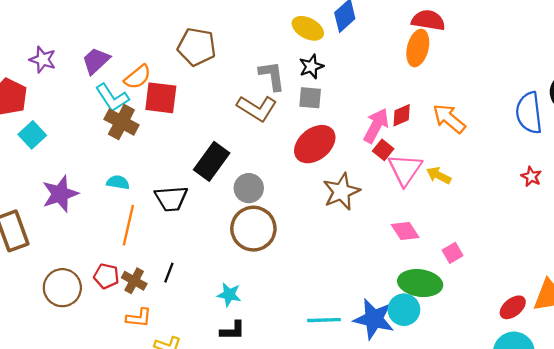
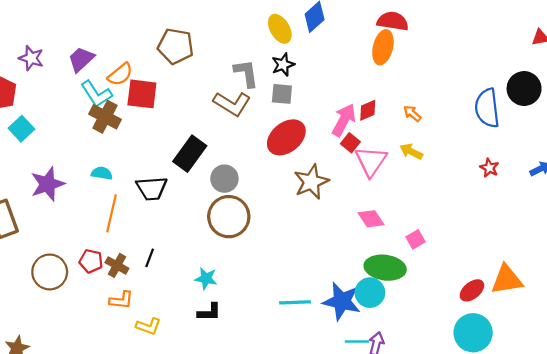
yellow ellipse: (308, 28) -> (280, 29), turned 32
orange arrow: (449, 119) -> (412, 113), size x0.6
yellow arrow: (439, 175) -> (411, 151), moved

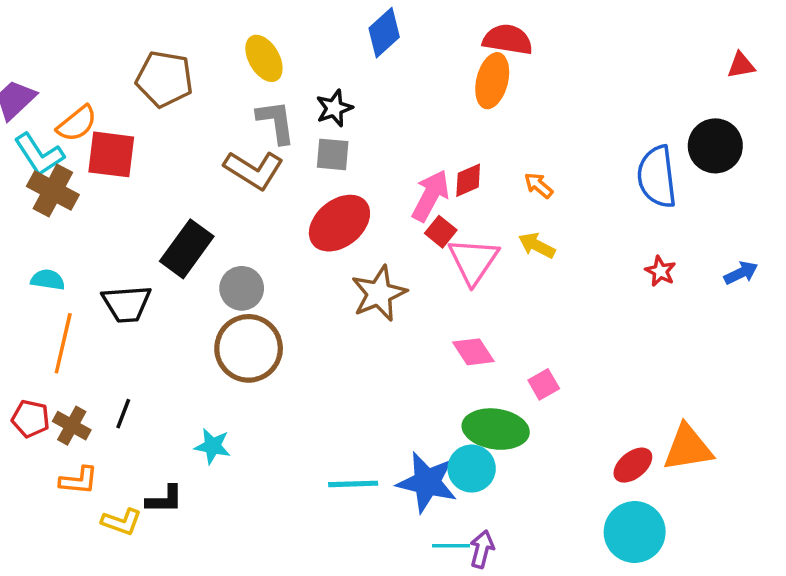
yellow ellipse: (280, 29) -> (264, 58), moved
black L-shape: (209, 312) -> (164, 499), moved

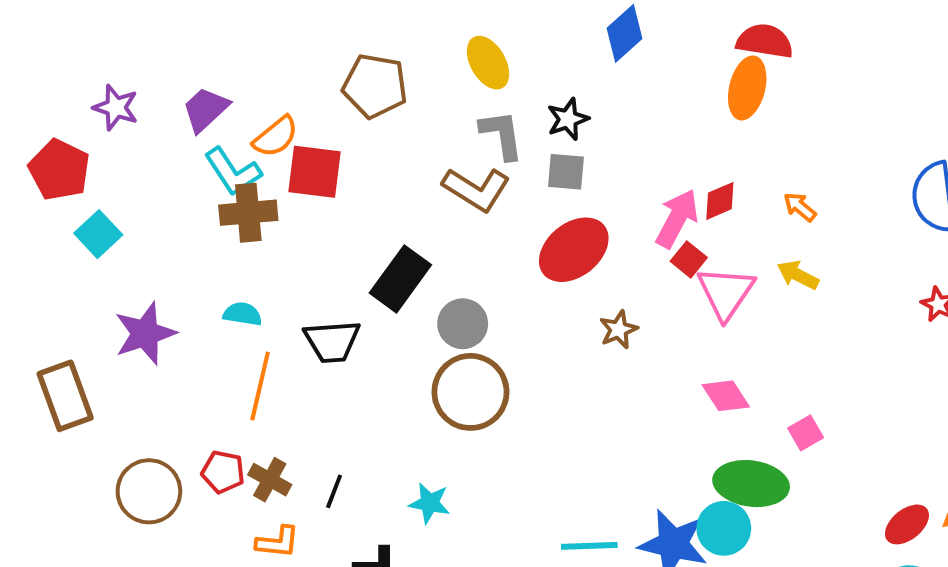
brown cross: (53, 191) -> (248, 213), turned -33
brown star: (379, 293) -> (619, 330), size x0.6
black line: (123, 414) -> (334, 491), moved

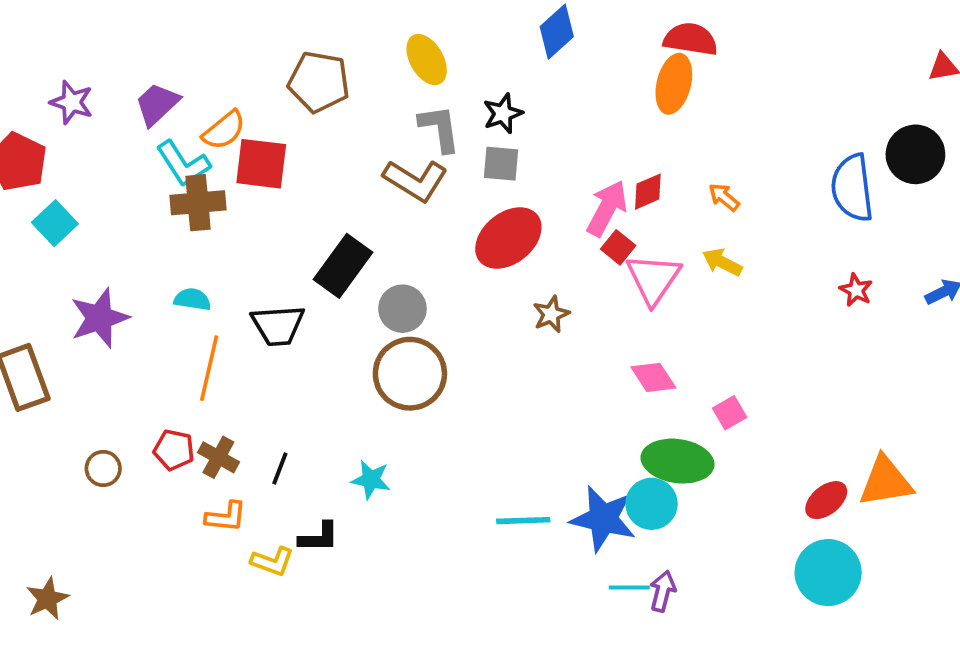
brown circle: (149, 491) -> (103, 468), size x0.6

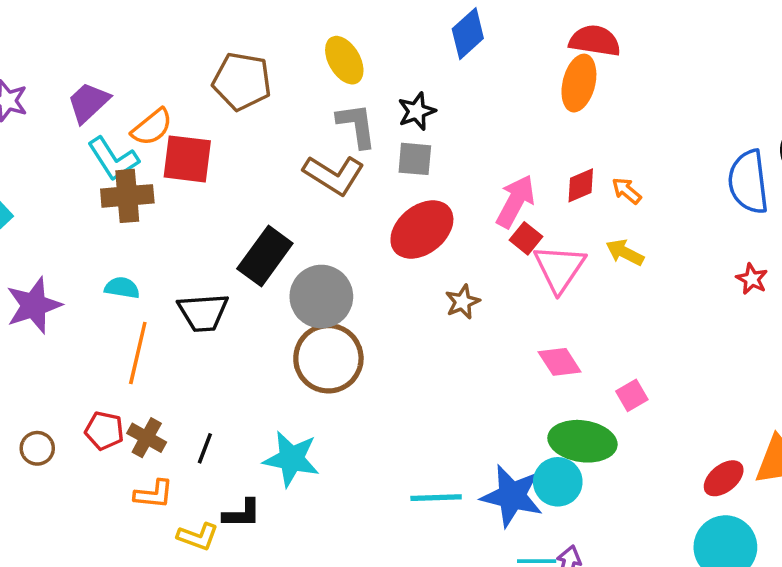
red diamond: (648, 192) -> (581, 185), moved
gray circle: (402, 309) -> (321, 297), size x1.4
cyan star: (371, 480) -> (291, 459), size x1.5

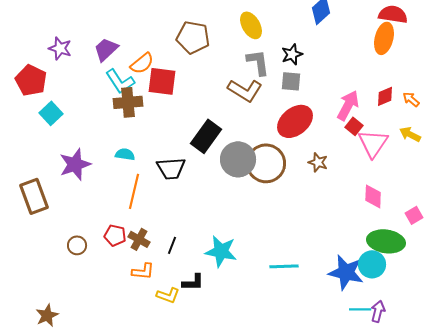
brown star: (462, 302) -> (318, 162), turned -30
brown circle: (328, 358) -> (266, 163), moved
pink diamond: (560, 362) -> (373, 196), turned 35
cyan line: (436, 498) -> (284, 266), moved

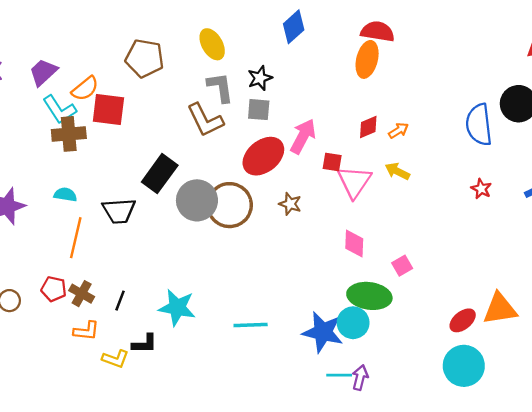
brown L-shape: (245, 90) -> (205, 120), turned 32
orange arrow: (411, 99) -> (399, 130), turned 108
pink arrow: (348, 105) -> (303, 136), moved
red square: (354, 126) -> (332, 162), turned -30

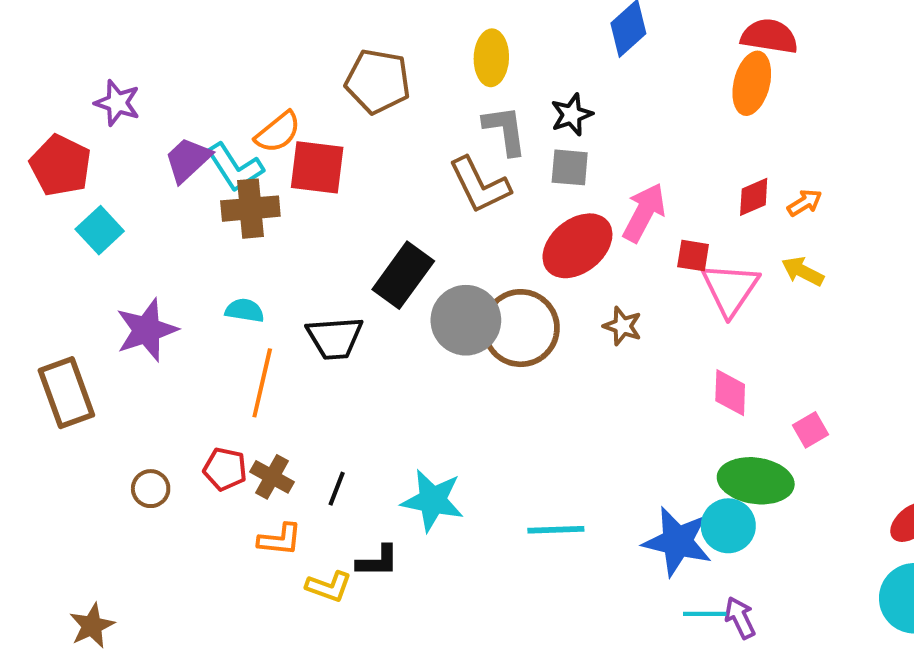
yellow ellipse: (212, 44) -> (491, 58), turned 32
purple trapezoid: (43, 72) -> (188, 160), moved
purple arrow: (360, 377) -> (740, 618), turned -40

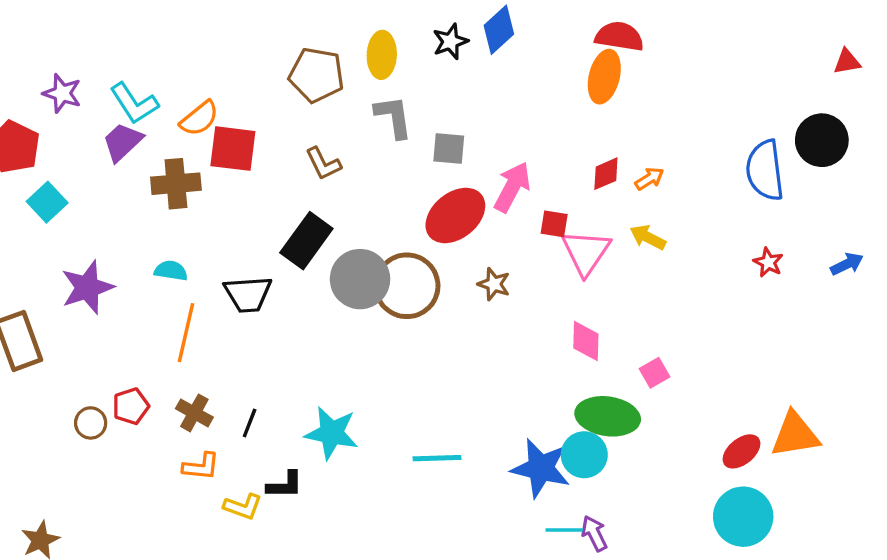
brown pentagon: (378, 81) -> (317, 75), moved
black star: (572, 115) -> (450, 41), moved
cyan L-shape: (235, 167) -> (134, 103), moved
brown L-shape: (480, 185) -> (323, 164), moved, size x0.7
red pentagon: (225, 469) -> (131, 406), moved, turned -30

